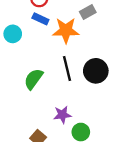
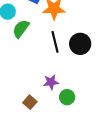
green semicircle: (33, 79) -> (21, 29), moved

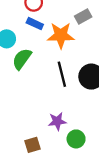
brown square: (30, 102) -> (32, 145), turned 32

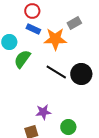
black line: (62, 74) -> (56, 72), turned -45
purple star: (57, 121) -> (43, 112), moved

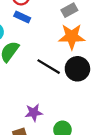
orange star: (55, 39) -> (72, 37), moved

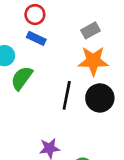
black line: (49, 67) -> (67, 95), turned 70

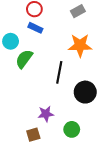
gray rectangle: (91, 30) -> (78, 11), moved
black circle: (100, 98) -> (85, 92), moved

